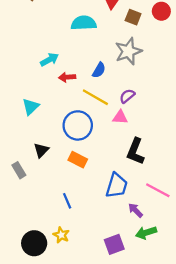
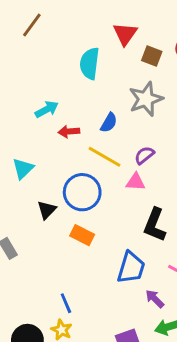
cyan semicircle: (84, 23) -> (90, 63), turned -80
black triangle: (41, 150) -> (47, 210), moved
blue line: (67, 201) -> (66, 303), moved

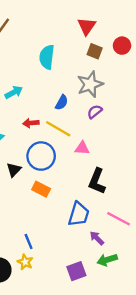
red triangle: (125, 34) -> (87, 26), moved
red arrow: (69, 132) -> (31, 123), moved
purple semicircle: (144, 155) -> (95, 112), moved

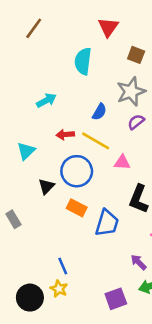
red triangle: (87, 26) -> (108, 27), moved
blue trapezoid: (79, 214) -> (107, 223), moved

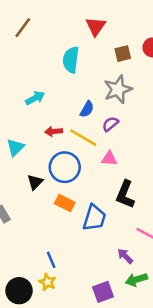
brown square: (136, 55) -> (123, 54), turned -35
purple semicircle: (136, 122) -> (110, 124), moved

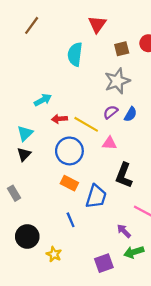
cyan arrow: (35, 98) -> (43, 100), moved
blue semicircle: (87, 109) -> (131, 114), moved
black triangle: (35, 182) -> (24, 154), moved
blue line: (51, 260) -> (71, 220), moved
black circle: (19, 291) -> (27, 236), moved

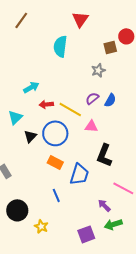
brown square: (122, 49) -> (110, 47), moved
gray star: (117, 81) -> (98, 70), size x0.6
black triangle: (24, 154) -> (30, 136), moved

